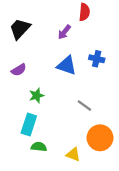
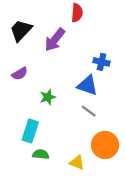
red semicircle: (84, 12) -> (77, 13), moved
purple arrow: (64, 32) -> (55, 40), moved, size x1.5
blue triangle: (67, 65) -> (88, 85), moved
green star: (37, 96) -> (48, 97), moved

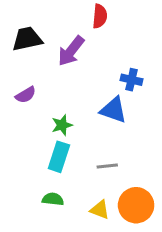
black trapezoid: (21, 30) -> (27, 39), turned 35
gray line: (89, 111) -> (107, 166), moved, turned -42
cyan rectangle: (30, 131) -> (59, 157), moved
orange circle: (105, 145) -> (136, 205), moved

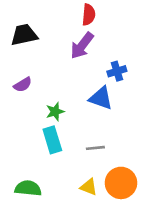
purple arrow: (71, 51) -> (82, 46), moved
blue cross: (131, 80) -> (117, 71), turned -30
cyan rectangle: (59, 157) -> (52, 140), turned -35
green semicircle: (53, 199) -> (28, 188), moved, size x1.4

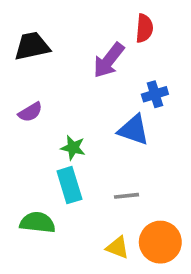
red semicircle: (89, 15) -> (144, 28), moved
green star: (55, 112) -> (73, 148), turned 30
green semicircle: (28, 188) -> (37, 223), moved

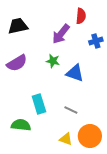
blue cross: (155, 94) -> (96, 41), moved
purple semicircle: (30, 112) -> (17, 63), size x1.5
green star: (73, 148) -> (53, 61), moved
gray line: (126, 196) -> (71, 110), turned 32

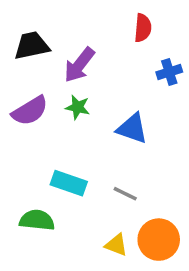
purple arrow: (61, 34) -> (79, 65), moved
green star: (53, 61) -> (78, 107), moved
cyan rectangle: (39, 104) -> (69, 183), turned -54

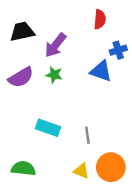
blue triangle: (132, 128) -> (101, 71), moved
gray line: (125, 194) -> (87, 135), turned 56
green semicircle: (37, 220) -> (23, 168), moved

